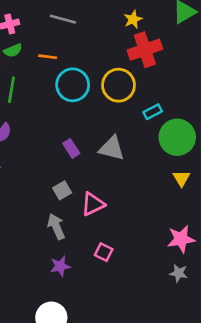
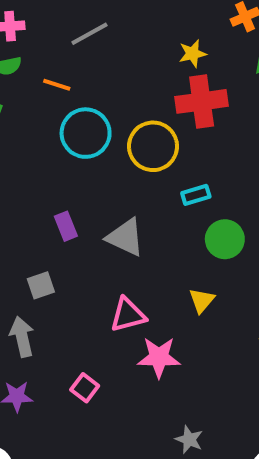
gray line: (63, 19) -> (89, 34), turned -55
green circle: (177, 137) -> (225, 239), size x0.7
yellow triangle: (181, 178) -> (202, 300), moved
pink triangle: (93, 204) -> (128, 315), moved
pink star: (181, 239) -> (159, 357), moved

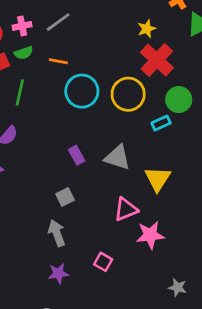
gray line: (89, 34) -> (58, 22), moved
red cross: (202, 101) -> (157, 60), turned -32
green circle: (225, 239) -> (179, 100), moved
yellow triangle: (202, 300) -> (158, 179), moved, size x1.5

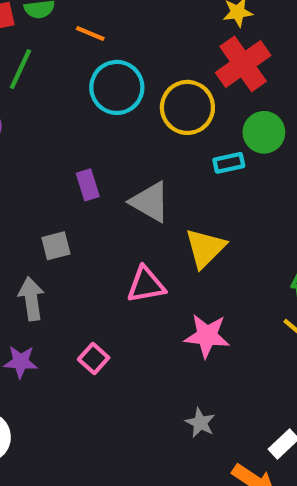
pink star: (150, 235) -> (207, 336), moved

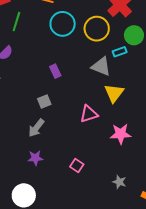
gray triangle: (150, 202) -> (101, 66), moved
gray arrow: (31, 299) -> (36, 128), turned -126
pink square: (94, 358) -> (77, 165), moved
gray star: (200, 423) -> (119, 182), moved

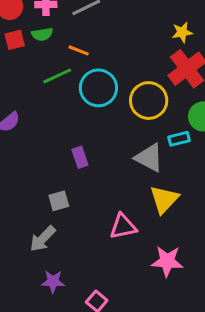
green line: (16, 22) -> (57, 76), moved, turned 42
purple star: (35, 158) -> (53, 282), moved

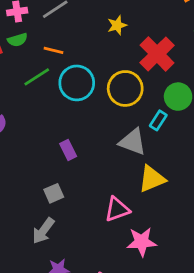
yellow star: (182, 32) -> (117, 25), moved
cyan rectangle: (179, 139) -> (158, 120), turned -36
yellow triangle: (164, 199) -> (152, 179), turned 32
pink star: (167, 261) -> (142, 242), moved

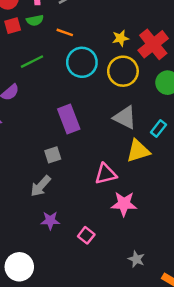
yellow star: (117, 25) -> (121, 38), moved
green line: (37, 77) -> (32, 62), moved
cyan rectangle: (158, 120) -> (158, 129), moved
purple rectangle: (68, 150) -> (69, 119), size x1.6

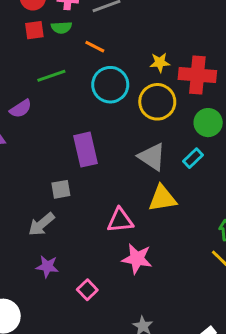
red cross: (153, 44) -> (197, 75), turned 36
cyan rectangle: (158, 129) -> (193, 158), moved

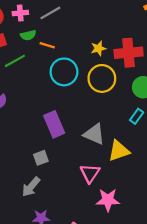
green semicircle: (61, 27) -> (28, 35), moved
green line: (51, 76) -> (15, 61), moved
gray triangle: (152, 157) -> (94, 134), moved
pink triangle: (120, 220) -> (90, 173), turned -40

